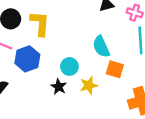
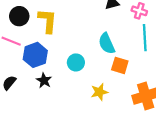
yellow star: (89, 85) -> (99, 92), moved
black star: (59, 87) -> (44, 80), moved

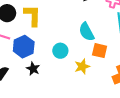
yellow star: (99, 92) -> (82, 66), moved

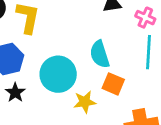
cyan circle: (60, 51) -> (58, 74), size x1.6

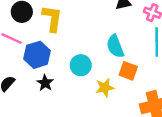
cyan circle: (58, 74) -> (81, 65), size x0.7

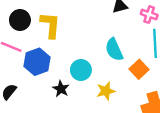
orange square: (128, 71) -> (139, 69), moved, turned 30
black star: (45, 83) -> (61, 89), moved

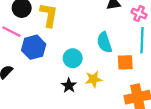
orange square: (139, 69) -> (125, 62), turned 35
black star: (61, 89) -> (69, 86), moved

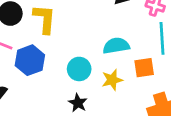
cyan semicircle: (104, 42) -> (116, 46), turned 105
yellow star: (93, 79) -> (112, 80), moved

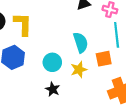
cyan semicircle: (116, 46) -> (81, 42), turned 84

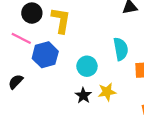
yellow star: (79, 70) -> (107, 92), moved

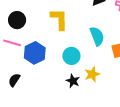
yellow L-shape: (61, 20) -> (59, 19), moved

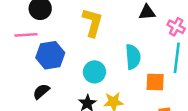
pink line: (12, 43) -> (26, 35), turned -36
black semicircle: (14, 80) -> (41, 91), moved

